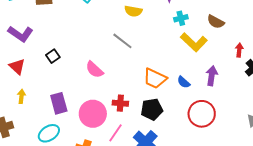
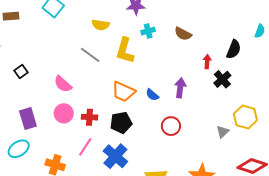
yellow L-shape: (194, 42) -> (125, 51), moved, turned 64
pink circle: (93, 114) -> (64, 113), moved, size x0.7
red circle: (202, 114) -> (171, 126), size x0.7

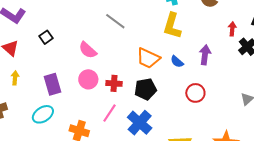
yellow L-shape: (125, 51) -> (172, 26), moved

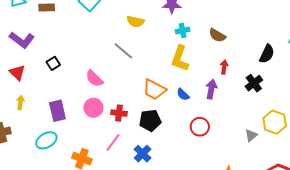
red arrow: (232, 29) -> (224, 67), moved
blue cross: (140, 123) -> (143, 154), size x0.7

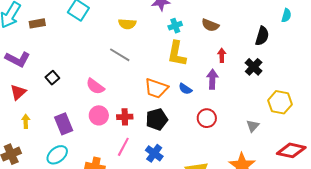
red triangle: (17, 73) -> (18, 92), turned 42
gray triangle: (251, 135) -> (253, 126), moved

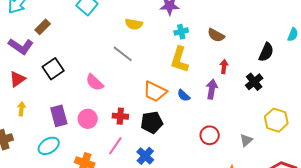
brown rectangle: (37, 23) -> (43, 27), moved, turned -42
black square: (52, 78) -> (53, 69), size x1.5
pink circle: (99, 115) -> (88, 119), moved
red circle: (207, 118) -> (210, 135), moved

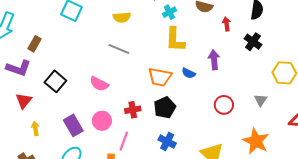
red arrow: (224, 67) -> (226, 24), moved
pink line: (115, 146) -> (124, 141), moved

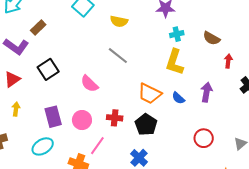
yellow semicircle: (122, 17) -> (119, 21), moved
black pentagon: (165, 108) -> (146, 125), turned -30

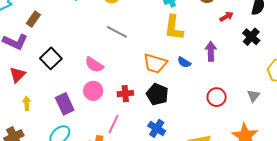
red arrow: (228, 61) -> (226, 17), turned 64
pink circle: (82, 120) -> (93, 91), moved

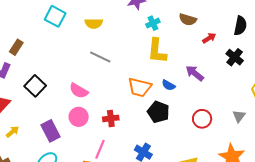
purple arrow: (211, 51) -> (195, 73), turned -48
black pentagon: (157, 94) -> (158, 112), moved
yellow arrow: (27, 103) -> (12, 132), turned 56

